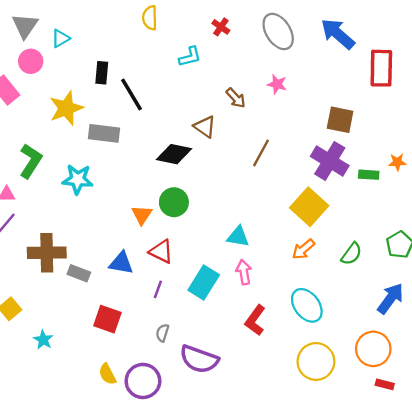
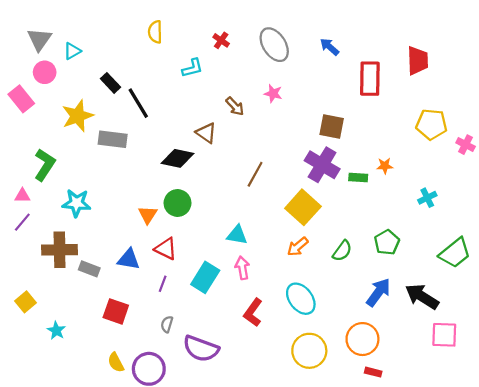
blue arrow: (338, 34) -> (329, 47), size x0.6
black rectangle: (102, 73) -> (111, 83), turned -48
brown line: (261, 153) -> (255, 174), moved
cyan star: (78, 179) -> (77, 203), moved

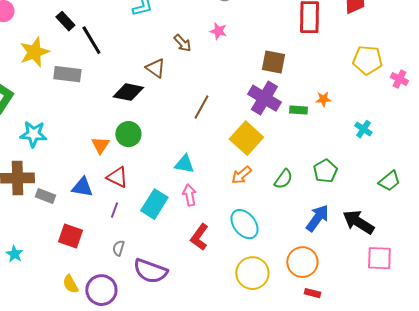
cyan cross: (427, 198) -> (363, 129), turned -30
green trapezoid: (455, 253) -> (389, 181), size x0.7

